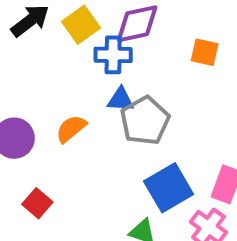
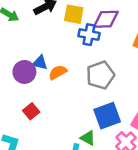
yellow square: (81, 25) -> (74, 14), turned 36
blue triangle: (121, 100) -> (40, 63), moved

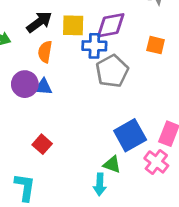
purple circle: (24, 72) -> (25, 84), moved
orange semicircle: (58, 72) -> (45, 52), moved, turned -42
gray pentagon: (100, 75) -> (112, 71), moved

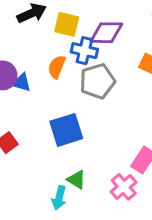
orange semicircle: (45, 52) -> (57, 67), moved
blue square: (130, 135) -> (66, 130), moved

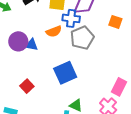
orange semicircle: (57, 67) -> (54, 31), turned -126

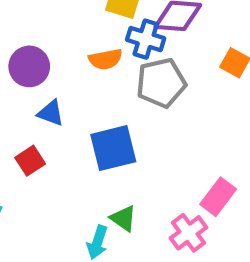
blue triangle: (32, 45) -> (51, 113), moved

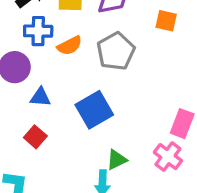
blue cross: (146, 39) -> (38, 31), moved
green triangle: (123, 218) -> (117, 160), turned -45

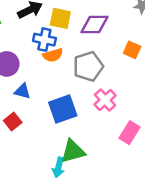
blue cross: (38, 31) -> (44, 40), moved
pink cross: (168, 157) -> (105, 100), moved
green triangle: (117, 160) -> (73, 151), size x1.5

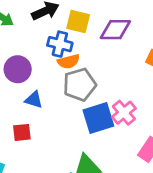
gray pentagon: (88, 66) -> (80, 85), moved
blue square: (63, 109) -> (98, 118), moved
red square: (13, 121) -> (22, 132), turned 30

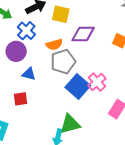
purple diamond: (115, 30) -> (83, 34), moved
blue cross: (60, 44) -> (26, 31), moved, turned 30
blue square: (98, 118) -> (78, 86), turned -30

